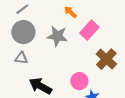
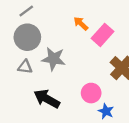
orange arrow: (70, 12) -> (81, 24), moved
gray star: (57, 36) -> (54, 59), moved

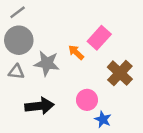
orange arrow: (81, 24) -> (76, 52), moved
black arrow: (47, 99) -> (39, 106), turned 145

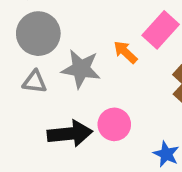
pink circle: (87, 100) -> (114, 124), moved

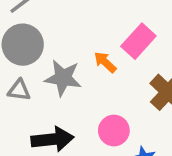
pink circle: (114, 124) -> (114, 131), moved

